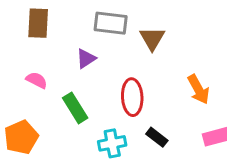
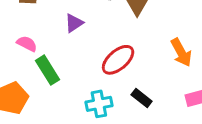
red ellipse: (132, 97) -> (118, 60), turned 52
green rectangle: (75, 108) -> (47, 70), moved

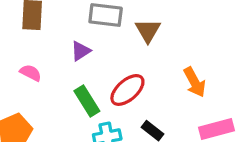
green rectangle: (47, 70) -> (87, 101), moved

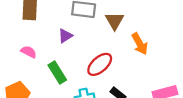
orange arrow: (195, 82) -> (140, 44), moved
green rectangle: (87, 101) -> (57, 72), moved

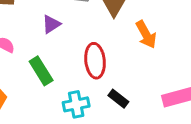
red ellipse: (100, 64) -> (95, 61), turned -55

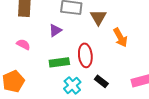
green rectangle: (41, 71) -> (59, 62), moved, turned -66
cyan cross: (76, 104) -> (72, 85), turned -30

